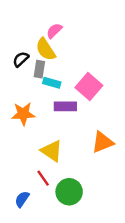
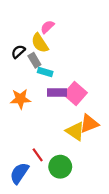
gray rectangle: (39, 69) -> (34, 60), turned -40
pink square: (89, 86) -> (75, 94), moved
yellow triangle: (52, 151) -> (75, 131), moved
blue semicircle: (22, 199) -> (19, 173), size x1.5

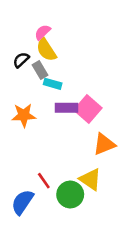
pink semicircle: (47, 27) -> (43, 32), moved
yellow triangle: (75, 131) -> (90, 179), moved

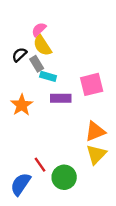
pink square: (88, 109) -> (92, 84), moved, turned 35
orange star: (24, 115) -> (22, 105), turned -30
yellow triangle: (90, 179) -> (96, 154), moved, turned 40

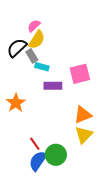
yellow semicircle: (42, 45) -> (37, 40), turned -114
black semicircle: (19, 55) -> (17, 48), size x1.5
orange star: (22, 105) -> (16, 103), moved
blue semicircle: (21, 184) -> (38, 161), moved

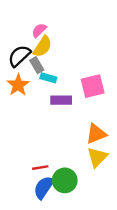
orange star: (16, 103) -> (18, 85), moved
red line: (35, 144) -> (40, 168), turned -64

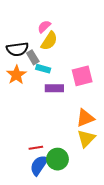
pink semicircle: (39, 30) -> (44, 27), moved
yellow semicircle: (43, 47) -> (49, 41), moved
black semicircle: (19, 56) -> (17, 49), turned -145

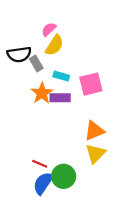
cyan rectangle: (43, 69) -> (61, 76), moved
orange star: (16, 75) -> (42, 93), moved
red line: (36, 148) -> (40, 164), turned 32

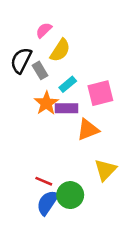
pink semicircle: (49, 29) -> (44, 30), moved
black semicircle: (19, 54) -> (21, 60), turned 125
cyan rectangle: (61, 76) -> (68, 84), turned -56
orange triangle: (94, 131) -> (88, 130), moved

